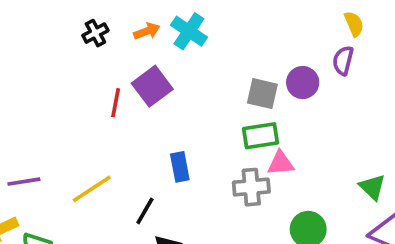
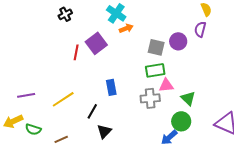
orange arrow: (147, 31) -> (126, 28), moved
green triangle: (372, 187) -> (188, 98), moved

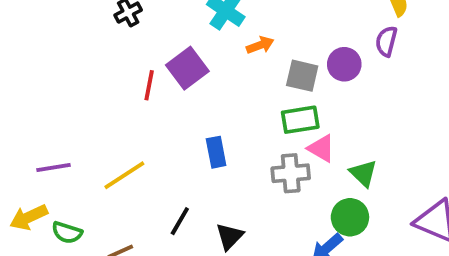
orange arrow: (126, 28) -> (260, 45), moved
pink triangle: (166, 85) -> (321, 148), turned 35
black line: (92, 111) -> (180, 221), moved
black triangle: (104, 131) -> (229, 236), moved

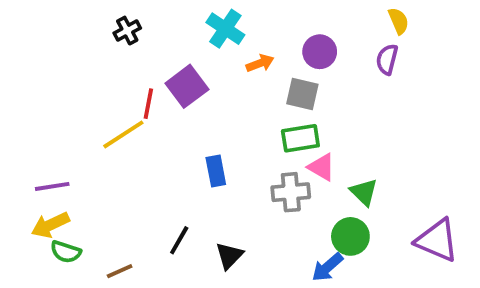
purple circle: (344, 64) -> (320, 52), moved
yellow line: (124, 175) -> (123, 134), moved
yellow arrow: (29, 217) -> (50, 225), moved

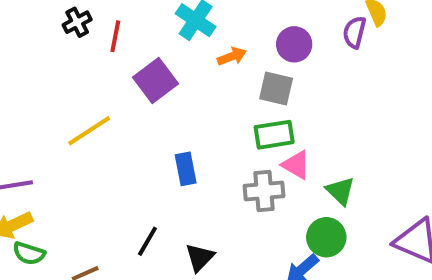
black cross: (127, 31) -> (77, 22), moved
purple semicircle: (387, 59) -> (354, 32), moved
red line: (148, 104) -> (115, 36), moved

